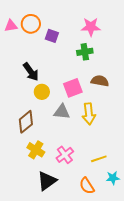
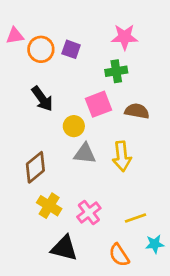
orange circle: (31, 24) -> (41, 49), moved
pink square: (73, 88) -> (98, 104), moved
yellow circle: (42, 92) -> (74, 126), moved
black triangle: (47, 181) -> (64, 248), turned 50

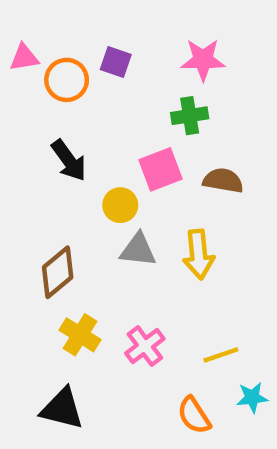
purple square: (71, 49) -> (116, 62), moved
black triangle: (64, 248) -> (62, 409), moved

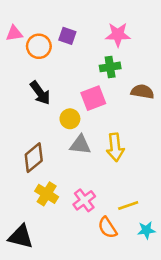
brown semicircle: (223, 181) -> (142, 92), moved
black triangle: (62, 409) -> (21, 237), moved
orange semicircle: (194, 415) -> (107, 228), moved

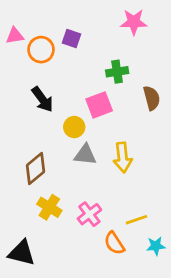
pink star: (118, 35) -> (134, 22), moved
brown semicircle: (142, 92) -> (152, 98), turned 65

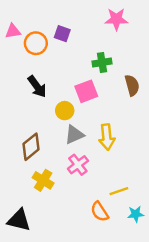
gray triangle: (85, 155) -> (74, 135), turned -30
pink cross: (89, 214) -> (78, 165), moved

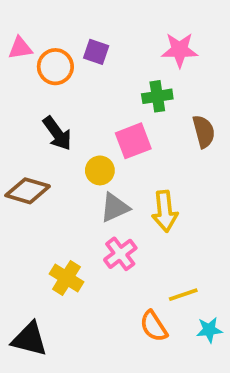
pink star: (116, 19) -> (180, 50), moved
brown diamond: (31, 147) -> (28, 191), moved, turned 56

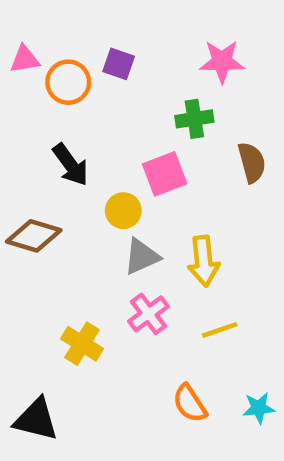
yellow line: (183, 295) -> (220, 330), moved

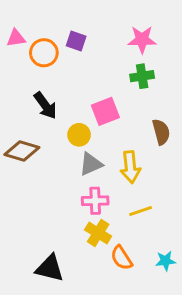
green cross: (194, 119) -> (142, 76), moved
brown semicircle: (252, 162) -> (161, 132), moved
pink cross: (149, 314) -> (95, 201), turned 35
yellow cross: (82, 344) -> (98, 233), moved
black triangle: (36, 419) -> (50, 268), moved

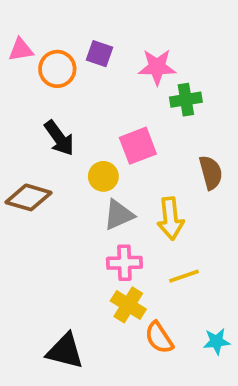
pink star: (142, 40) -> (157, 67), moved

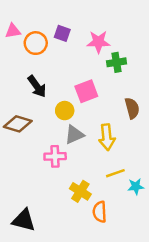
pink cross: (124, 263) -> (55, 156), moved
orange semicircle: (159, 338) -> (100, 212), turned 30
cyan star: (217, 341) -> (136, 187), moved
black triangle: (65, 351) -> (24, 220), moved

